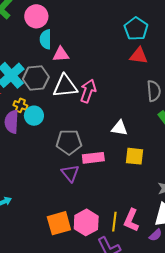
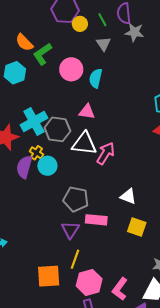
cyan semicircle: (46, 39) -> (96, 78), moved
pink hexagon: (86, 222) -> (89, 282), moved
yellow line: (114, 222) -> (75, 259), moved

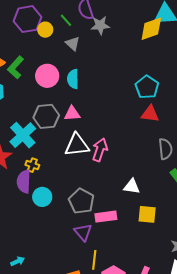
gray hexagon: (57, 129) -> (46, 116), moved
cyan circle: (47, 166) -> (42, 197), moved
gray pentagon: (76, 199) -> (81, 201), turned 30

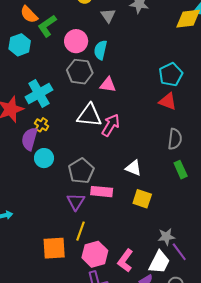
pink triangle: (72, 113) -> (108, 85), moved
gray hexagon: (46, 116) -> (80, 72), moved

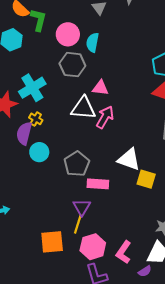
green L-shape: (47, 26) -> (38, 20), turned 140
pink triangle: (108, 85) -> (100, 88), moved
white triangle: (134, 168) -> (129, 159), size x1.4
yellow square: (142, 199) -> (146, 179), moved
purple triangle: (76, 202) -> (82, 207), moved

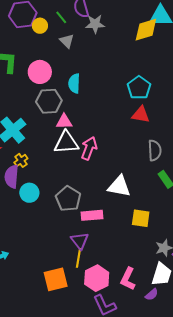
cyan semicircle: (92, 42) -> (74, 83), moved
pink triangle: (100, 88) -> (64, 122), moved
yellow cross: (36, 119) -> (21, 160), turned 32
yellow square: (146, 179) -> (141, 218), moved

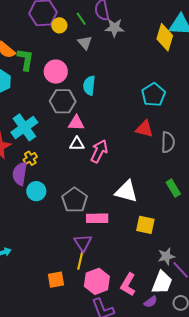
yellow diamond: (146, 30) -> (165, 37), turned -60
red triangle: (141, 115) -> (144, 129), moved
white triangle: (66, 143) -> (77, 144), size x0.6
gray semicircle: (155, 150) -> (168, 142), moved
orange square: (56, 279) -> (56, 280), size x0.7

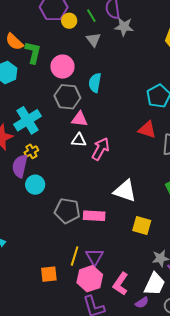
gray pentagon: (75, 200) -> (67, 211), moved, turned -30
purple triangle: (83, 243) -> (95, 257), moved

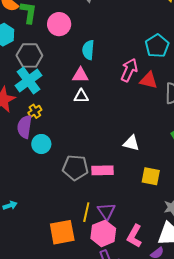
cyan semicircle: (95, 83) -> (88, 50), moved
gray hexagon: (67, 97) -> (29, 55), moved
pink arrow: (101, 149) -> (129, 70), moved
white triangle: (125, 191) -> (131, 143), size x0.7
orange square: (49, 274) -> (62, 232), size x1.5

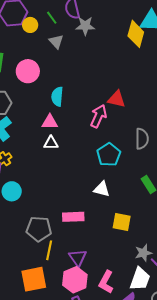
cyan pentagon: (157, 46) -> (109, 155), moved
red triangle: (149, 80) -> (117, 99), moved
gray pentagon: (75, 168) -> (39, 229), moved
yellow line: (86, 212) -> (49, 250), moved

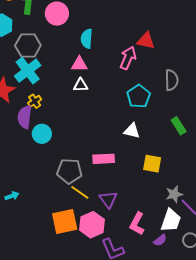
yellow line: (49, 250) -> (80, 192), turned -66
pink hexagon: (75, 280) -> (92, 225), moved

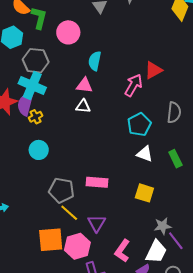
red triangle: (146, 41) -> (153, 70), turned -48
cyan cross: (28, 71) -> (32, 86), turned -36
purple semicircle: (25, 117) -> (25, 104), moved
white triangle: (132, 131) -> (145, 154), moved

